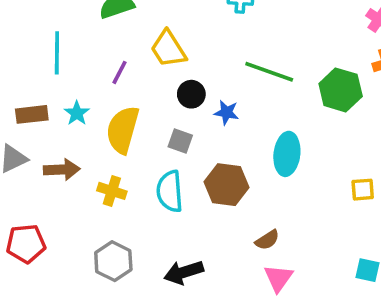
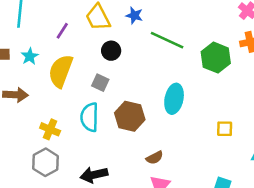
blue star: (227, 112) -> (134, 15), moved
yellow cross: (112, 191) -> (50, 129), moved

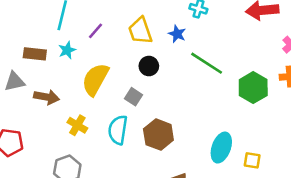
purple line: (62, 31) -> (96, 31), moved
cyan star: (30, 56) -> (67, 50), moved
cyan ellipse: (174, 99) -> (221, 148), moved
yellow cross: (50, 129) -> (77, 125), moved

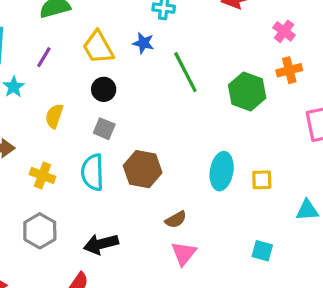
green line: (207, 63) -> (185, 72), turned 40
black circle: (149, 66) -> (104, 89), moved
yellow semicircle: (95, 79) -> (54, 116), size x0.6

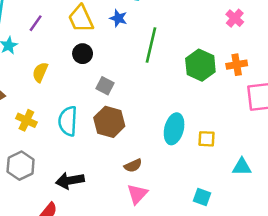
orange cross: (289, 70) -> (237, 65), moved
green line: (185, 72) -> (151, 45), turned 36
gray square: (104, 129) -> (105, 86), moved

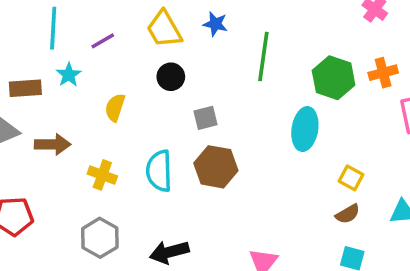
purple line: (36, 23) -> (103, 41), turned 30
gray square: (105, 86) -> (205, 118), turned -36
cyan ellipse: (174, 129) -> (305, 129), moved
yellow square: (206, 139) -> (351, 178), turned 30
brown semicircle: (133, 166) -> (348, 214), moved

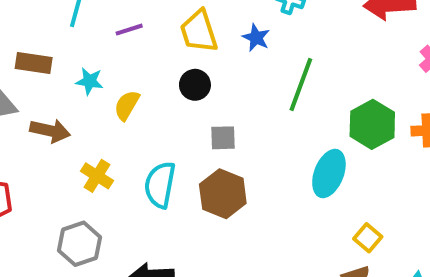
cyan star: (69, 75) -> (89, 81), moved, turned 30

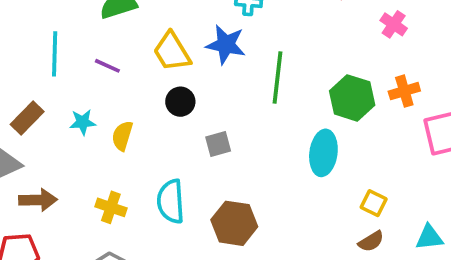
purple line: (129, 30) -> (107, 66), turned 56
blue star: (256, 38) -> (226, 45), size x1.5
brown rectangle: (34, 63) -> (27, 118), turned -40
brown arrow: (50, 131) -> (38, 200), moved
brown hexagon: (223, 194) -> (234, 223), moved

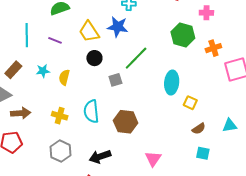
pink cross: (394, 24) -> (206, 13), turned -32
green line: (278, 77) -> (136, 58), moved, turned 40
green hexagon: (352, 98) -> (183, 35), moved
yellow square: (374, 203) -> (190, 103), moved

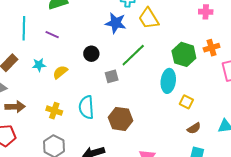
yellow trapezoid: (89, 32) -> (149, 19), moved
green hexagon: (183, 35) -> (184, 54), moved
yellow semicircle: (64, 77) -> (60, 72), turned 35

